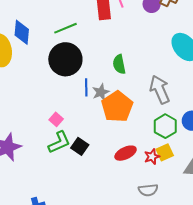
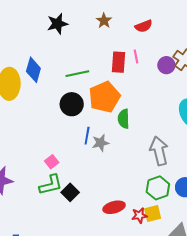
black circle: (65, 59) -> (72, 104), size x0.7
orange pentagon: (117, 107) -> (104, 97), moved

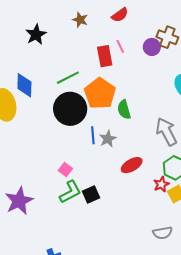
black circle: (72, 104) -> (70, 109), size x1.4
black square: (70, 192) -> (91, 194), turned 36
red ellipse: (114, 207) -> (132, 165), moved
red star: (139, 215) -> (161, 184), moved

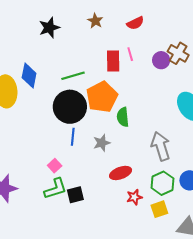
blue line: (93, 135) -> (73, 137), moved
red star: (161, 184) -> (134, 197), moved

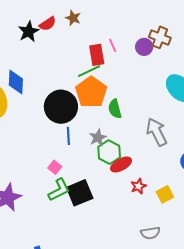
red semicircle: (135, 23) -> (48, 24), moved
green line: (73, 76) -> (89, 71), moved
green hexagon: (162, 183) -> (109, 152), moved
black square: (75, 195) -> (80, 193), size x1.5

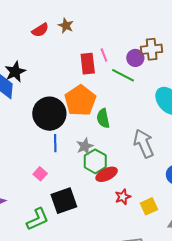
black star: (29, 32) -> (15, 72), moved
brown cross: (160, 37) -> (152, 49), turned -30
green line: (89, 71) -> (123, 75), moved, turned 50
green L-shape: (59, 190) -> (38, 219), moved

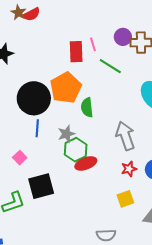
brown star: (66, 26) -> (18, 13), moved
purple circle: (135, 58) -> (123, 37), moved
red star: (123, 197) -> (129, 169), moved

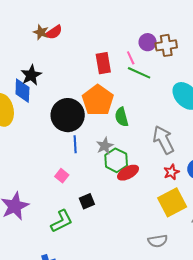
pink line: (93, 44) -> (131, 58), moved
black square: (41, 186) -> (87, 201), size x0.6
yellow square: (125, 199) -> (172, 202), size x1.6

